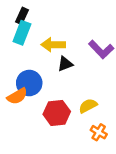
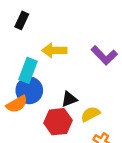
cyan rectangle: (22, 33) -> (28, 70), moved
black triangle: (65, 64) -> (69, 99), moved

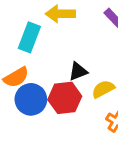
blue circle: (29, 90) -> (31, 99), moved

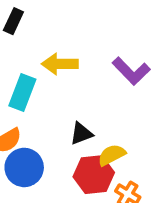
red hexagon: (65, 98) -> (94, 175), moved

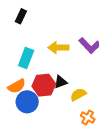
yellow arrow: (60, 64) -> (58, 48), moved
red hexagon: (94, 175) -> (44, 85), moved

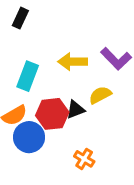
yellow semicircle: (78, 95) -> (100, 95), moved
orange cross: (88, 117) -> (84, 159), moved

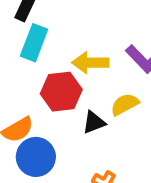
cyan rectangle: (28, 76) -> (34, 43), moved
red hexagon: (52, 114) -> (61, 92), moved

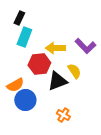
yellow semicircle: (125, 104) -> (74, 71), turned 84
black triangle: (94, 122) -> (57, 81), size x1.5

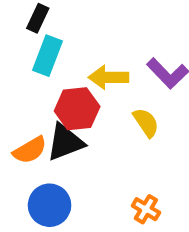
black triangle: (57, 81) -> (65, 142), moved
blue circle: (25, 100) -> (50, 205), moved
orange cross: (63, 115) -> (146, 209), moved

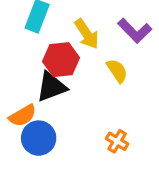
yellow arrow: (109, 77) -> (87, 34), turned -124
orange semicircle: (30, 150) -> (23, 116), moved

